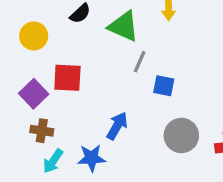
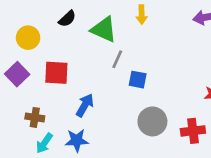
purple square: (34, 94) -> (17, 74), moved
blue arrow: (117, 126) -> (85, 105), moved

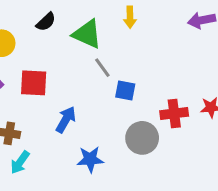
gray line: (117, 59) -> (102, 68), turned -60
red cross: (193, 131) -> (174, 113), moved
blue star: (77, 140) -> (90, 159), moved

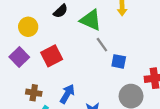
red square: (34, 83) -> (52, 56), turned -30
blue arrow: (66, 120) -> (67, 94), moved

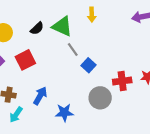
black semicircle: (61, 11) -> (37, 28), moved
blue square: (119, 61) -> (89, 65), turned 32

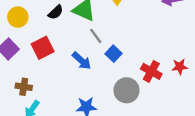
red cross: (122, 81) -> (151, 71), turned 36
blue arrow: (40, 96) -> (82, 61), moved, turned 102

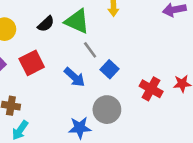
gray circle: (127, 90) -> (107, 110), moved

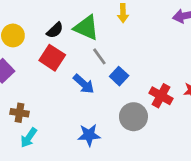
red square: (32, 63) -> (52, 58), moved, turned -30
gray circle: (107, 110) -> (133, 117), moved

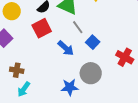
red square: (52, 58) -> (42, 28), turned 30
gray circle: (133, 117) -> (91, 73), moved

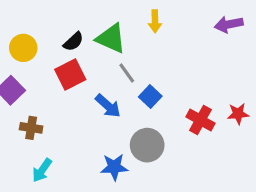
brown cross: (17, 70) -> (31, 128), moved

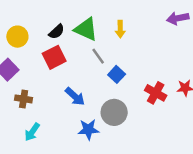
yellow arrow: (155, 21) -> (120, 29), moved
blue arrow: (108, 106) -> (75, 96), moved

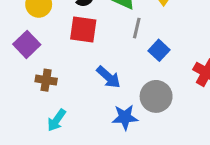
gray line: (98, 56) -> (137, 28), turned 49
red square: (54, 57) -> (83, 30), turned 35

